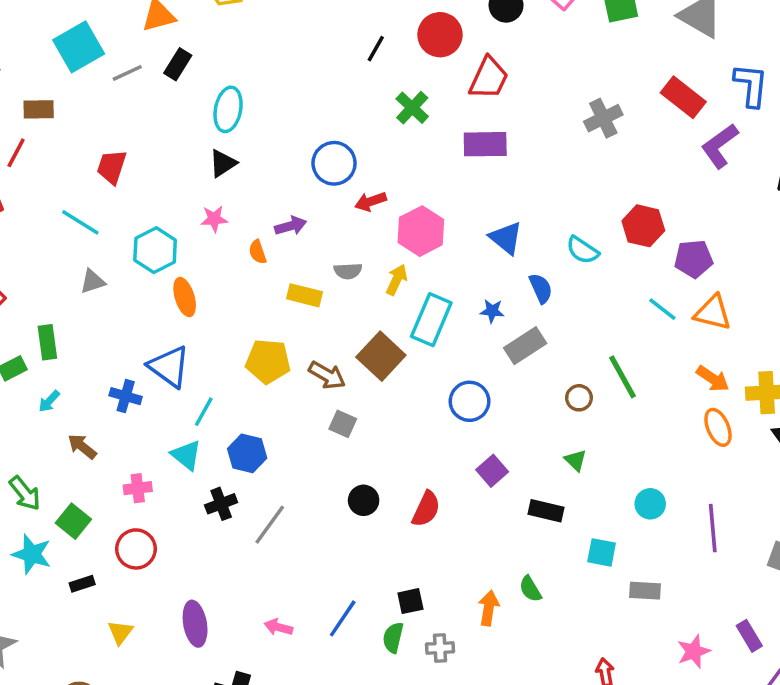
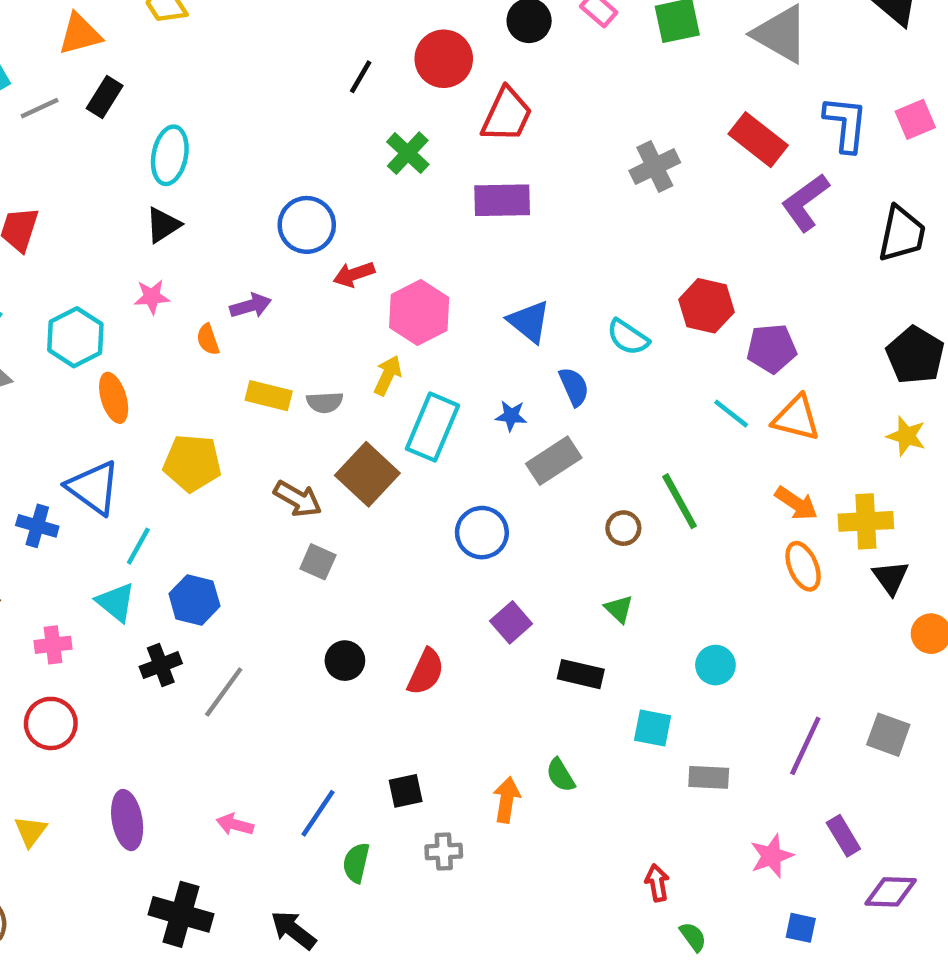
gray semicircle: (348, 271) -> (325, 402), moved
yellow pentagon: (268, 361) -> (192, 463), moved
purple line: (713, 528) -> (805, 746), moved, turned 30
green semicircle: (393, 638) -> (356, 863), moved

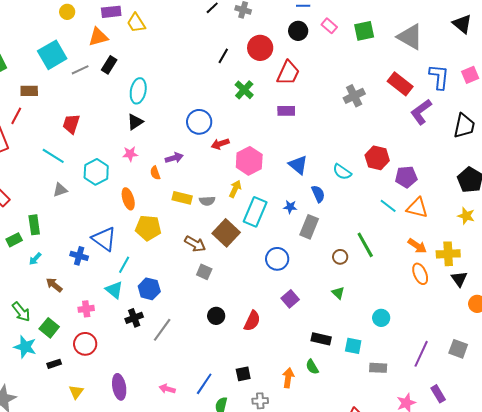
purple rectangle: (502, 200) -> (286, 111), size x0.7
orange ellipse: (114, 398) -> (128, 199), moved
gray rectangle: (554, 461) -> (309, 227), turned -35
black rectangle: (581, 674) -> (321, 339), moved

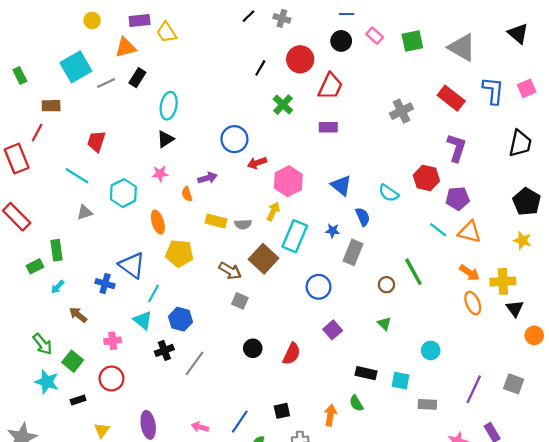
purple L-shape: (421, 112) -> (457, 148), moved, turned 144

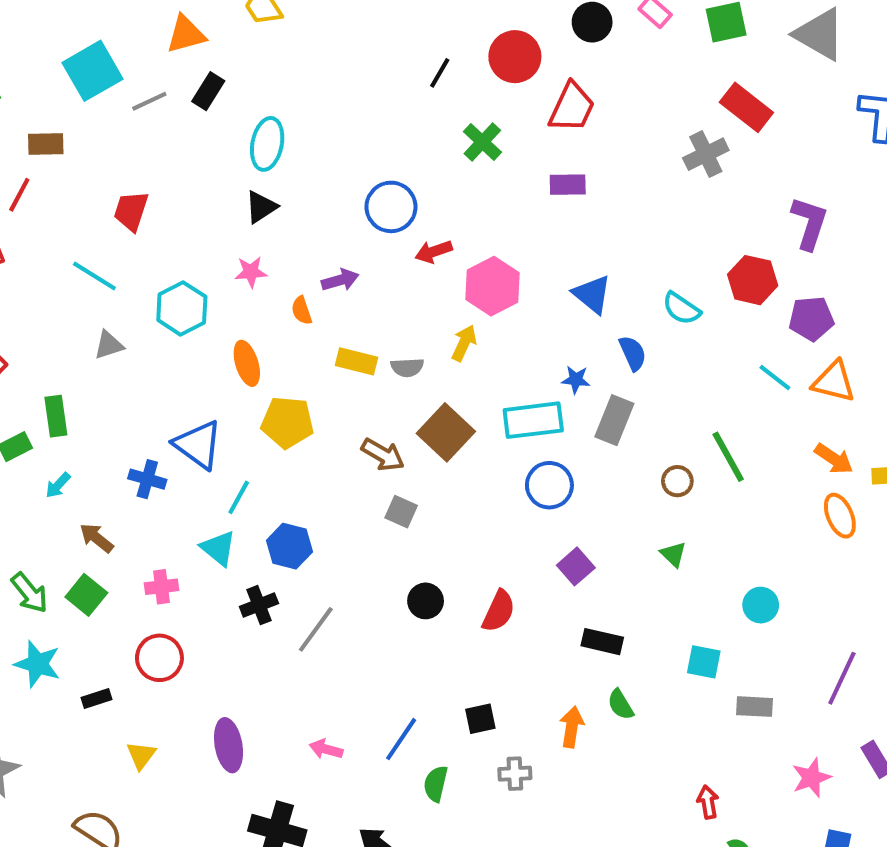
red rectangle: (451, 98) -> (746, 107), moved
cyan rectangle: (295, 236) -> (533, 420), moved, turned 60
green square: (73, 361) -> (86, 595), moved
black rectangle: (366, 373) -> (602, 642), moved

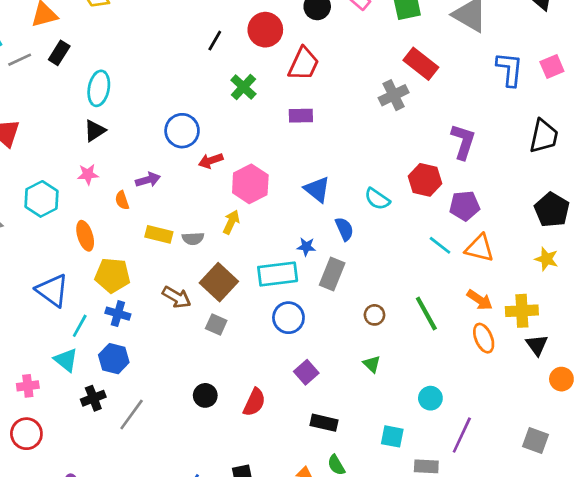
green line: (728, 457) -> (426, 314), moved
blue cross: (147, 479) -> (118, 314), moved
gray square: (401, 512) -> (216, 324), moved
purple line: (842, 678) -> (462, 435), moved

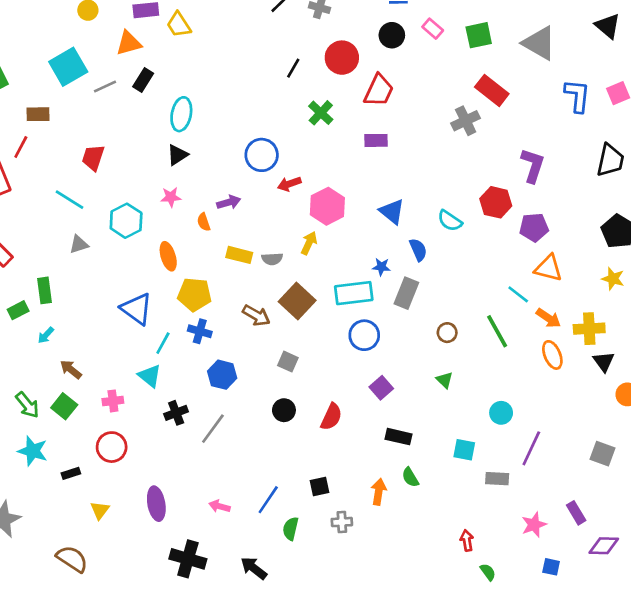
cyan line: (440, 245) -> (518, 294), moved
gray square: (216, 324) -> (288, 362), moved
blue hexagon: (114, 359) -> (222, 375), moved

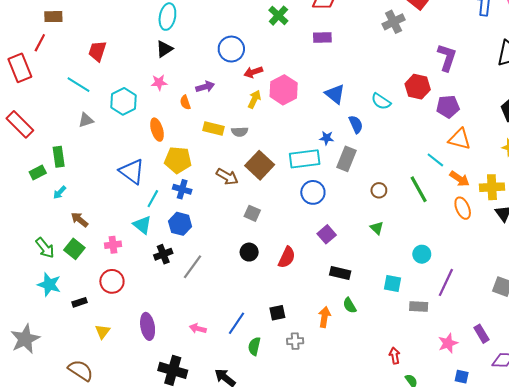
yellow arrow: (309, 243) -> (254, 99), moved
blue hexagon: (222, 375) -> (180, 224), moved

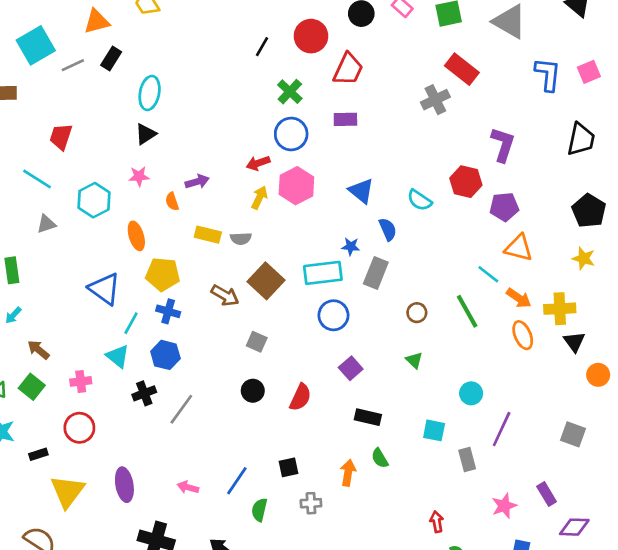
blue circle: (231, 49) -> (291, 134), moved
gray rectangle: (419, 307) -> (467, 460), turned 72
yellow triangle: (103, 332) -> (67, 491), size x1.8

